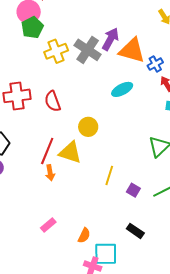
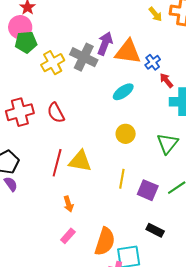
green pentagon: (32, 27) -> (26, 42), turned 30
yellow circle: (88, 127) -> (126, 134), moved
orange arrow: (50, 173) -> (68, 204), moved
purple square: (133, 190) -> (148, 190), size x1.5
orange semicircle: (84, 235) -> (105, 242), size x1.8

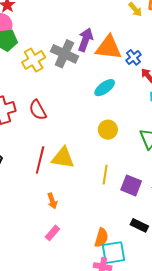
orange semicircle: (105, 242) -> (101, 238), moved, size x0.7

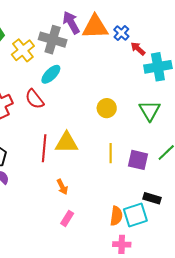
purple arrow: (85, 40) -> (71, 23), turned -40
cyan ellipse: (105, 88) -> (51, 74), moved
cyan square: (114, 253) -> (135, 215), moved

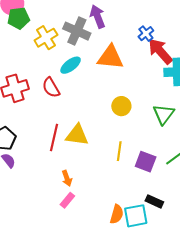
orange triangle: (95, 27) -> (110, 57), moved
red arrow: (138, 49) -> (160, 51), size x1.8
pink rectangle: (67, 218) -> (67, 200), moved

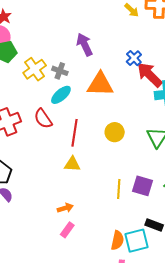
gray cross: (77, 31) -> (60, 71), moved, size x0.6
yellow triangle: (77, 135) -> (72, 164), size x0.7
red line: (54, 138) -> (74, 133), moved
yellow line: (119, 151) -> (119, 189), moved
orange arrow: (67, 178) -> (65, 208), turned -84

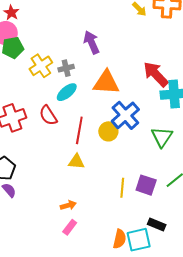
blue cross: (134, 58) -> (125, 115), moved, size x1.8
gray cross: (60, 71) -> (66, 68), turned -35
yellow circle: (115, 132) -> (108, 131), moved

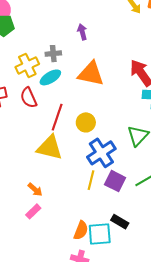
purple arrow: (91, 42) -> (82, 32), size x0.7
yellow cross: (41, 66) -> (27, 65), moved
blue cross: (125, 115) -> (101, 153), moved
yellow triangle: (76, 162) -> (50, 148), size x1.6
orange arrow: (68, 205) -> (35, 190), turned 49

